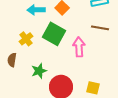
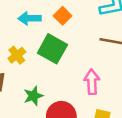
pink arrow: (79, 47) -> (92, 82), moved

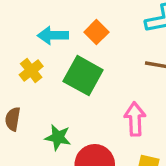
yellow cross: (17, 55) -> (31, 70), moved
green star: (33, 96) -> (58, 137), turned 30

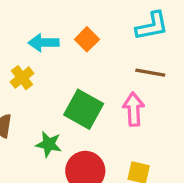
green square: (83, 76) -> (84, 109), moved
pink arrow: (135, 119) -> (134, 109), moved

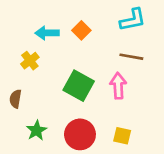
green star: (49, 144) -> (37, 130), moved, turned 30

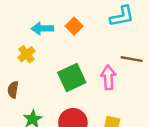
brown line: (131, 57) -> (132, 59), moved
green square: (79, 86) -> (72, 77), turned 36

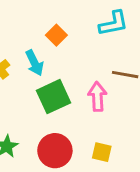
cyan arrow: (42, 29) -> (34, 63), moved, turned -115

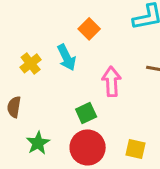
green square: (54, 97) -> (86, 113), moved, size x0.6
pink arrow: (97, 97) -> (112, 81), moved

